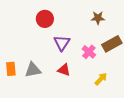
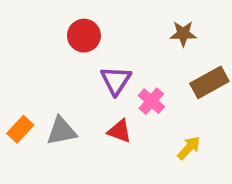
pink cross: (89, 52) -> (151, 101), moved
orange rectangle: (11, 69) -> (20, 129), turned 48

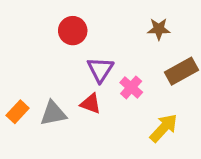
red triangle: (120, 131) -> (91, 104), moved
yellow arrow: (189, 148) -> (164, 128), size x1.4

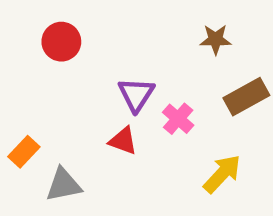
red circle: (73, 31) -> (61, 42), moved
gray triangle: (53, 113) -> (64, 185), moved

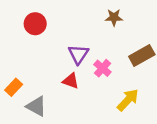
brown star: (216, 39) -> (114, 17), moved
gray triangle: (64, 185) -> (36, 106), turned 40

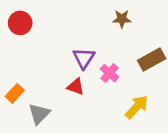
red circle: (35, 24) -> (20, 23), moved
gray triangle: (36, 106) -> (39, 114), turned 45

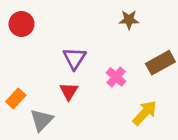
purple triangle: (84, 58) -> (75, 58), moved
red triangle: (76, 87) -> (69, 91), moved, turned 42

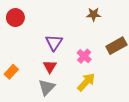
yellow arrow: (145, 113) -> (86, 82), moved
gray triangle: (42, 120) -> (47, 87), moved

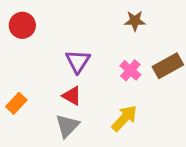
pink cross: (84, 56) -> (130, 70), moved
red triangle: (50, 66) -> (72, 96), turned -32

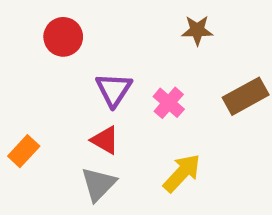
red circle: (22, 25) -> (63, 37), moved
pink cross: (130, 70) -> (169, 103), moved

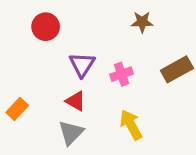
pink cross: (169, 103) -> (122, 74), turned 30
yellow arrow: (182, 173) -> (131, 125), turned -72

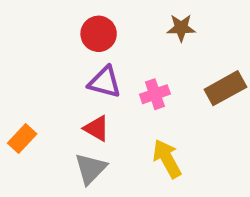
red circle: (46, 27) -> (99, 34), moved
purple triangle: (82, 65) -> (105, 82), turned -48

